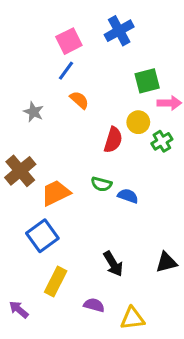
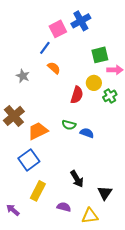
pink square: (69, 41) -> (58, 29), moved
black triangle: (166, 262) -> (105, 193), moved, turned -42

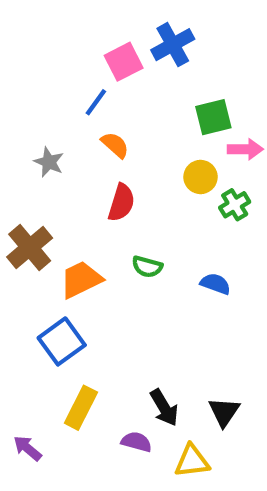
red semicircle: (77, 95) -> (121, 203), moved
blue semicircle: (87, 133) -> (215, 284), moved
black arrow: (77, 179) -> (164, 408), moved

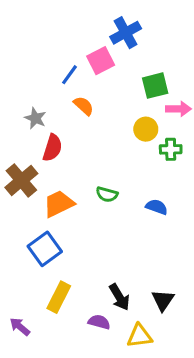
pink square: (124, 62) -> (101, 61), moved
red semicircle: (121, 203) -> (52, 148), moved
green cross: (235, 205) -> (171, 149), turned 30

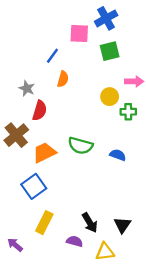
blue cross: (126, 33) -> (106, 18), moved
pink square: (101, 61) -> (79, 34), moved, turned 30
green square: (155, 86) -> (110, 51), moved
orange semicircle: (84, 106) -> (63, 79), turned 63
green semicircle: (107, 194) -> (80, 146), size x1.5

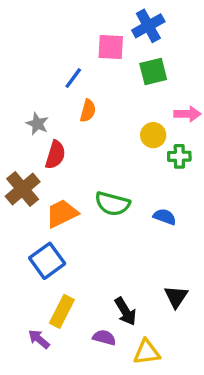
black triangle: (122, 225) -> (176, 297), moved
purple arrow: (15, 245) -> (39, 339), moved

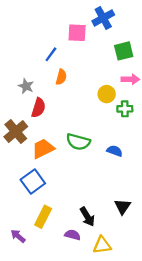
green square: (153, 72) -> (124, 51), moved
purple arrow: (39, 339) -> (18, 236), moved

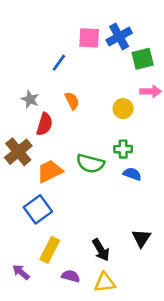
blue cross: (103, 18) -> (119, 36), moved
orange semicircle: (61, 77) -> (72, 101), moved, turned -42
green cross: (125, 109) -> (123, 149), moved
purple semicircle: (73, 235) -> (71, 276), moved
yellow triangle: (102, 245) -> (105, 283), moved

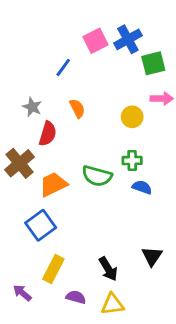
pink square: (89, 38) -> (96, 41), turned -30

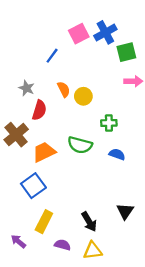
yellow circle: (132, 117) -> (83, 96), moved
green cross: (132, 160) -> (109, 123), moved

